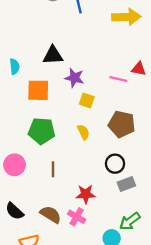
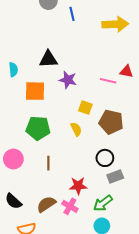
yellow square: (87, 100) -> (85, 108), moved
brown semicircle: (51, 214) -> (46, 204), turned -66
green arrow: (130, 221) -> (103, 203), moved

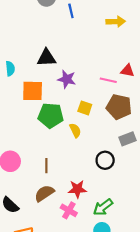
yellow arrow: (115, 24) -> (116, 22), size x0.7
brown pentagon: (111, 122) -> (119, 107), moved
green pentagon: (38, 128) -> (51, 115), moved
gray rectangle: (115, 176) -> (128, 139), moved
brown semicircle: (46, 204) -> (44, 193), moved

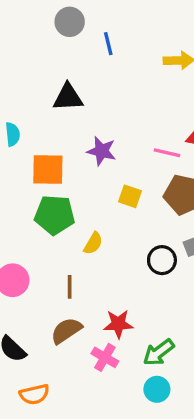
black triangle: (46, 58) -> (68, 97), moved
green pentagon: (51, 115) -> (55, 215), moved
yellow semicircle: (75, 130) -> (93, 243), moved, turned 56
black circle: (105, 160) -> (162, 260), moved

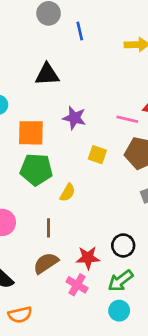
black circle: (162, 260) -> (123, 245), moved

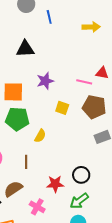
purple star: (74, 118) -> (45, 81), turned -30
brown semicircle: (46, 263) -> (13, 189), moved
pink cross: (77, 285) -> (37, 207), moved

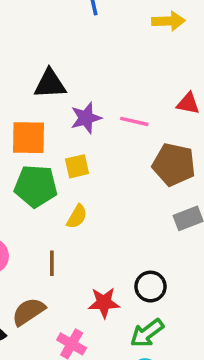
black triangle: (25, 49) -> (50, 84), moved
pink line: (84, 82) -> (134, 121), moved
yellow square: (62, 108) -> (77, 166), moved, turned -32

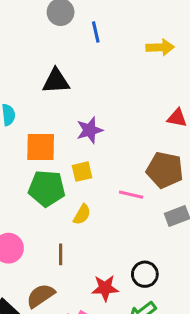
black triangle: (50, 84) -> (56, 81), moved
pink line: (134, 121) -> (131, 195), moved

